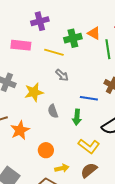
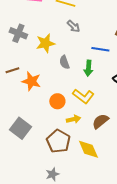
orange star: (20, 130) -> (31, 81), turned -30
yellow L-shape: (89, 146) -> (83, 96), moved

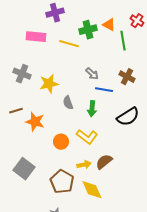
gray arrow: (73, 26) -> (92, 74), moved
yellow arrow: (73, 119) -> (84, 165), moved

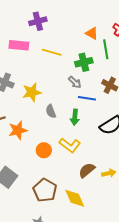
green cross: (88, 30) -> (84, 62), moved
orange star: (35, 122) -> (18, 130), turned -30
yellow arrow: (84, 165) -> (109, 173), moved

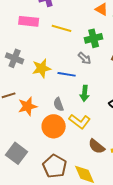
blue line: (87, 98) -> (67, 74), moved
gray semicircle: (51, 111) -> (59, 104), moved
orange circle: (44, 150) -> (54, 126), size x1.5
brown semicircle: (87, 170) -> (97, 146), turned -102

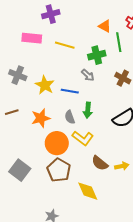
yellow star: (42, 68) -> (45, 85), turned -30
gray semicircle: (59, 104) -> (70, 117), moved
orange star: (28, 106) -> (41, 118), moved
brown pentagon: (55, 166) -> (59, 170), moved

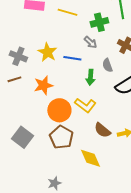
gray cross: (18, 75) -> (18, 56), moved
gray semicircle: (70, 117) -> (107, 65), moved

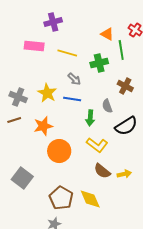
gray arrow: (90, 42) -> (74, 79), moved
yellow L-shape: (85, 105) -> (97, 145), moved
brown pentagon: (61, 137) -> (61, 198), moved

